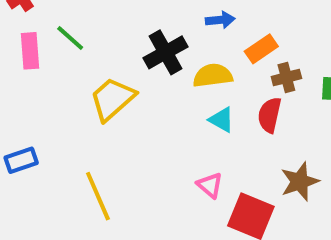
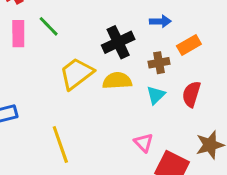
yellow semicircle: (213, 76) -> (117, 81), moved
brown cross: (286, 78) -> (159, 63), moved
cyan triangle: (222, 120) -> (156, 95), turned 42

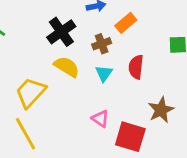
yellow trapezoid: (76, 74) -> (31, 93), moved
yellow semicircle: (117, 81) -> (67, 67), turned 45

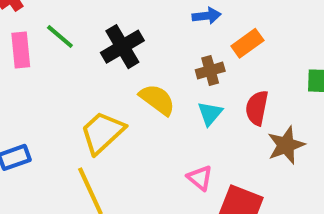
black cross: (61, 32) -> (122, 47), moved
brown star: (161, 110) -> (286, 145), moved

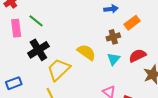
black cross: (122, 47) -> (38, 50), moved
red semicircle: (257, 108) -> (137, 56), turned 54

